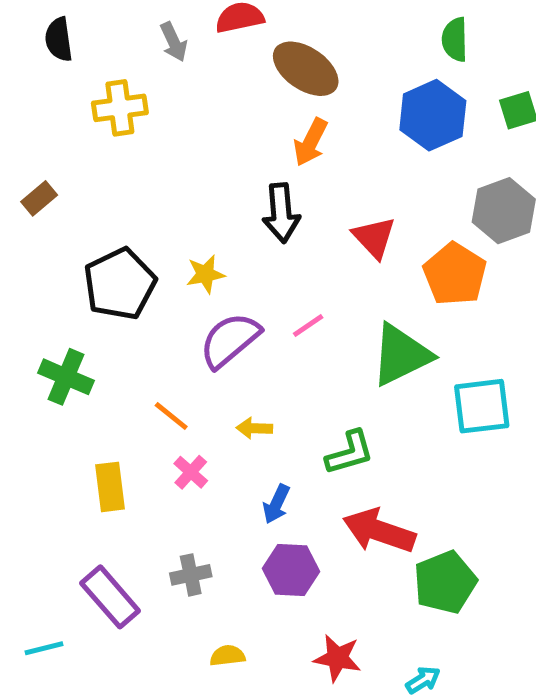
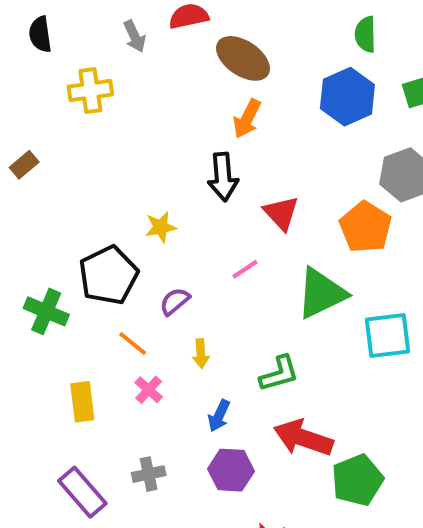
red triangle: (374, 237) -> (281, 213), moved
black pentagon: (120, 284) -> (108, 275), moved
purple semicircle: (230, 340) -> (175, 301), moved, size x0.6
yellow arrow: (254, 428) -> (201, 354), turned -96

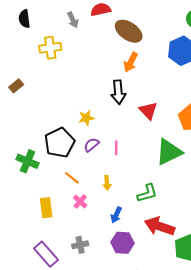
pink line: (245, 269) -> (116, 148), moved, turned -56
purple semicircle: (175, 301) -> (91, 145), moved

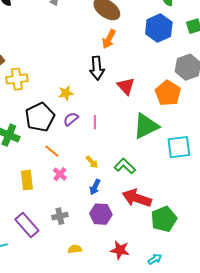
yellow cross: (50, 48) -> (17, 79), moved
yellow arrow: (107, 183) -> (92, 162), moved, turned -40
green L-shape: (147, 193) -> (125, 166), turned -120

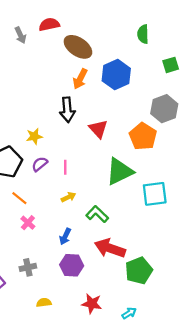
blue hexagon: (159, 28) -> (116, 75), moved
yellow arrow: (92, 162) -> (68, 197), moved, turned -72

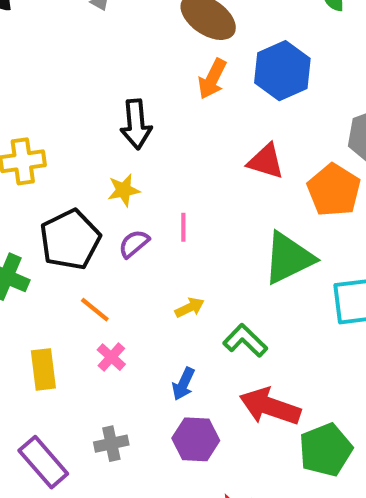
black arrow: (67, 110) -> (136, 124), moved
red triangle: (98, 129) -> (266, 161), moved, turned -30
pink line: (65, 167) -> (183, 227), moved

